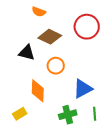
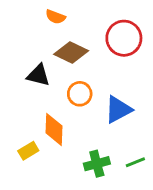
blue triangle: (83, 89) -> (118, 110), moved
yellow rectangle: (20, 114) -> (28, 151), moved
green line: (95, 114) -> (135, 162), turned 72

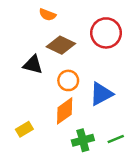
orange diamond: (54, 129) -> (65, 111), moved, turned 52

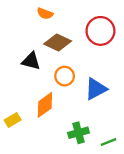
orange diamond: (65, 111) -> (45, 105), moved
yellow rectangle: (24, 129) -> (13, 120), moved
green line: (116, 139) -> (109, 142), moved

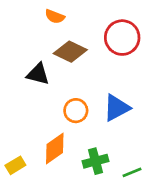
orange circle: (65, 76) -> (76, 111), moved
orange diamond: (45, 105) -> (55, 149), moved
yellow rectangle: (13, 120) -> (15, 165), moved

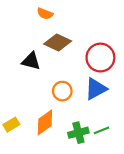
red circle: (122, 38) -> (100, 58), moved
yellow rectangle: (15, 165) -> (11, 125), moved
green line: (132, 172) -> (102, 130), moved

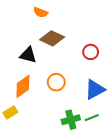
red circle: (100, 58) -> (91, 52), size x0.6
blue triangle: (96, 89) -> (95, 89), moved
orange diamond: (45, 122) -> (23, 86), moved

